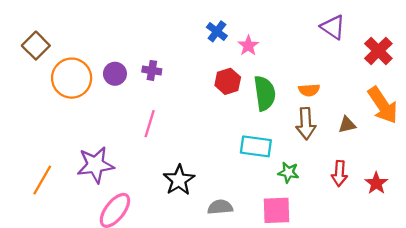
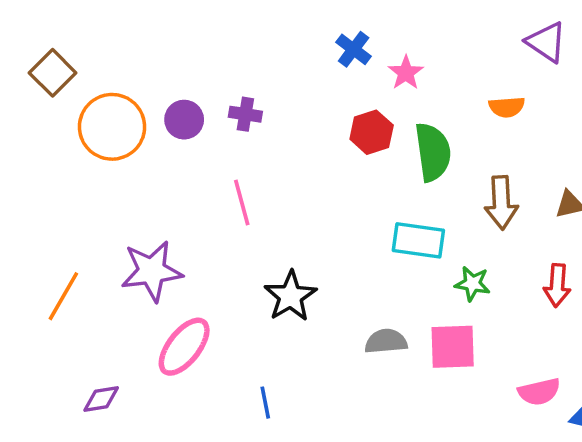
orange semicircle: (309, 90) -> (507, 107), moved
pink line: (150, 124) -> (242, 203), turned -32
gray semicircle: (220, 207) -> (386, 341), moved

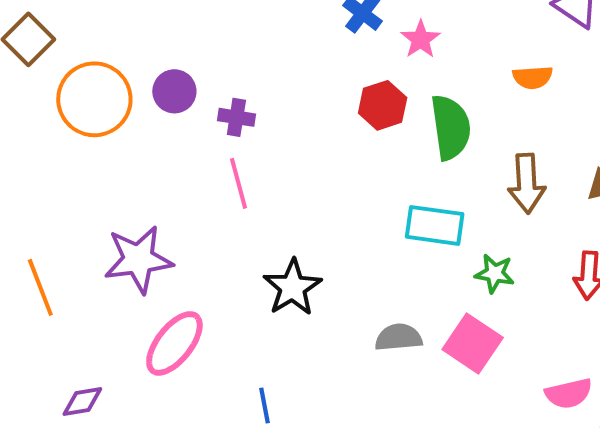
purple cross: (245, 114) -> (236, 117), moved
orange line: (63, 296) -> (40, 287), turned -51
pink square: (453, 347) -> (473, 343), turned 36

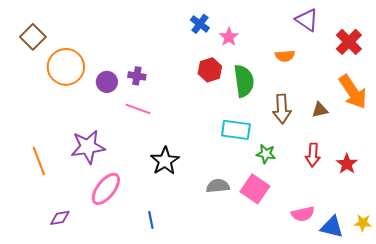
purple circle: (174, 91) -> (107, 82), moved
pink line: (238, 183) -> (138, 109), turned -55

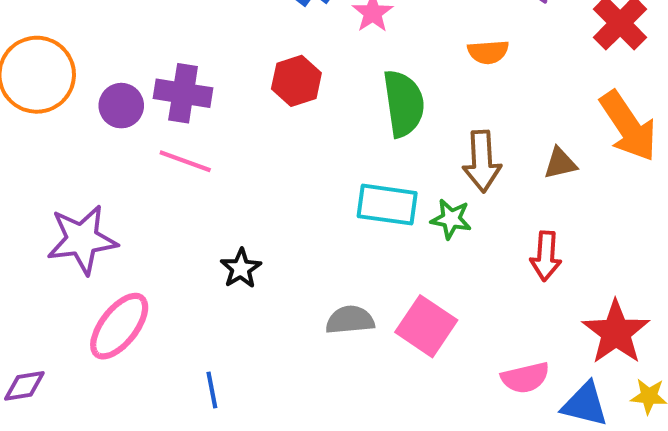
red hexagon: (210, 70) -> (296, 81), moved
purple cross: (137, 76) -> (183, 93), size x1.5
green star: (266, 154) -> (451, 219), moved
black star: (165, 161) -> (241, 268), size x0.7
red star: (347, 164) -> (616, 332), moved, size x1.5

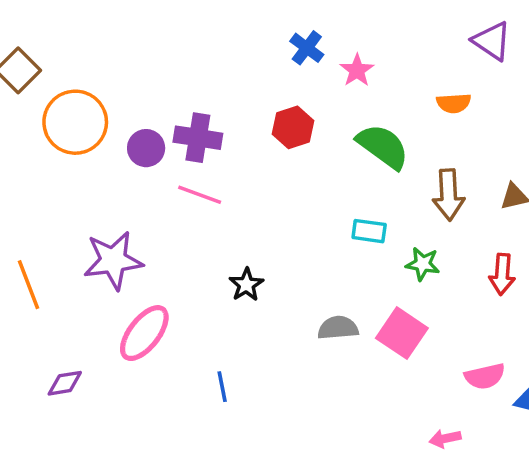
green semicircle: (404, 104) -> (383, 146), turned -46
cyan rectangle: (387, 205) -> (369, 231), size x0.7
green star: (451, 219) -> (423, 264), moved

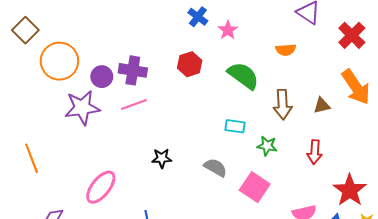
pink line: (200, 195) -> (134, 105), turned -40
purple star: (113, 260) -> (82, 108), moved
black star: (246, 285) -> (162, 158), turned 30
gray semicircle: (338, 328) -> (215, 168), moved, turned 35

